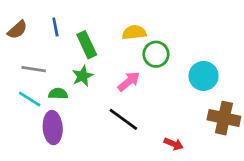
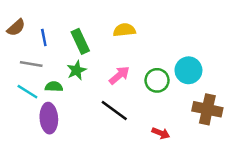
blue line: (55, 27) -> (44, 38), moved
green circle: (156, 54) -> (157, 80), moved

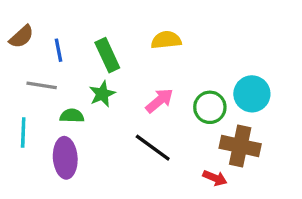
cyan line: (27, 92) -> (23, 133), moved, turned 60
brown cross: (207, 109) -> (240, 146), moved

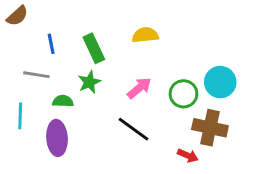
brown semicircle: (21, 37) -> (17, 16), moved

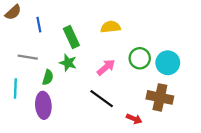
blue line: (51, 44) -> (39, 25), moved
green star: (89, 82) -> (68, 63), turned -30
green circle: (183, 94) -> (140, 58), moved
green semicircle: (63, 101) -> (48, 77), turned 104
red arrow: (188, 156) -> (134, 119), moved

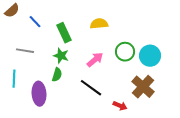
blue line: (39, 25) -> (35, 22), turned -32
green semicircle: (48, 77) -> (57, 75), moved
brown cross: (160, 97) -> (143, 87), turned 30

